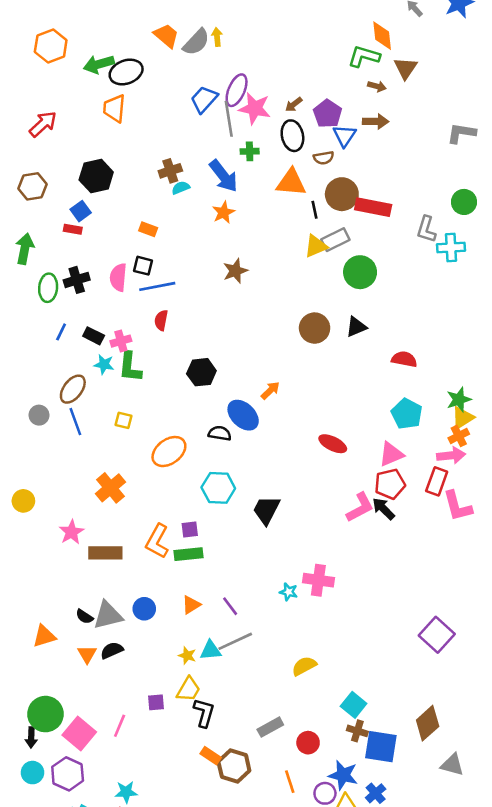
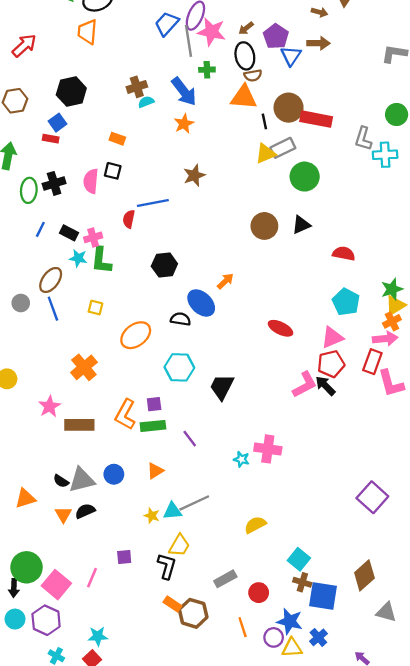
brown semicircle: (324, 158) -> (253, 75), moved
blue line: (157, 286) -> (153, 203), moved
purple line: (230, 606) -> (190, 439), moved
yellow trapezoid: (188, 689) -> (179, 545), moved

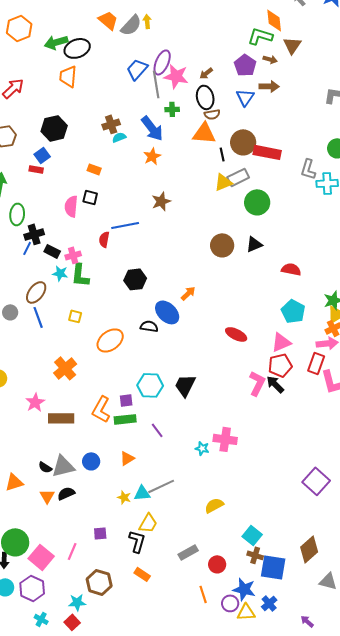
purple pentagon: (276, 36) -> (245, 65), moved
black cross: (54, 183) -> (34, 234), moved
cyan hexagon: (179, 367) -> (150, 385), moved
pink L-shape: (305, 385) -> (257, 383), turned -35
brown hexagon: (193, 613) -> (99, 582), moved

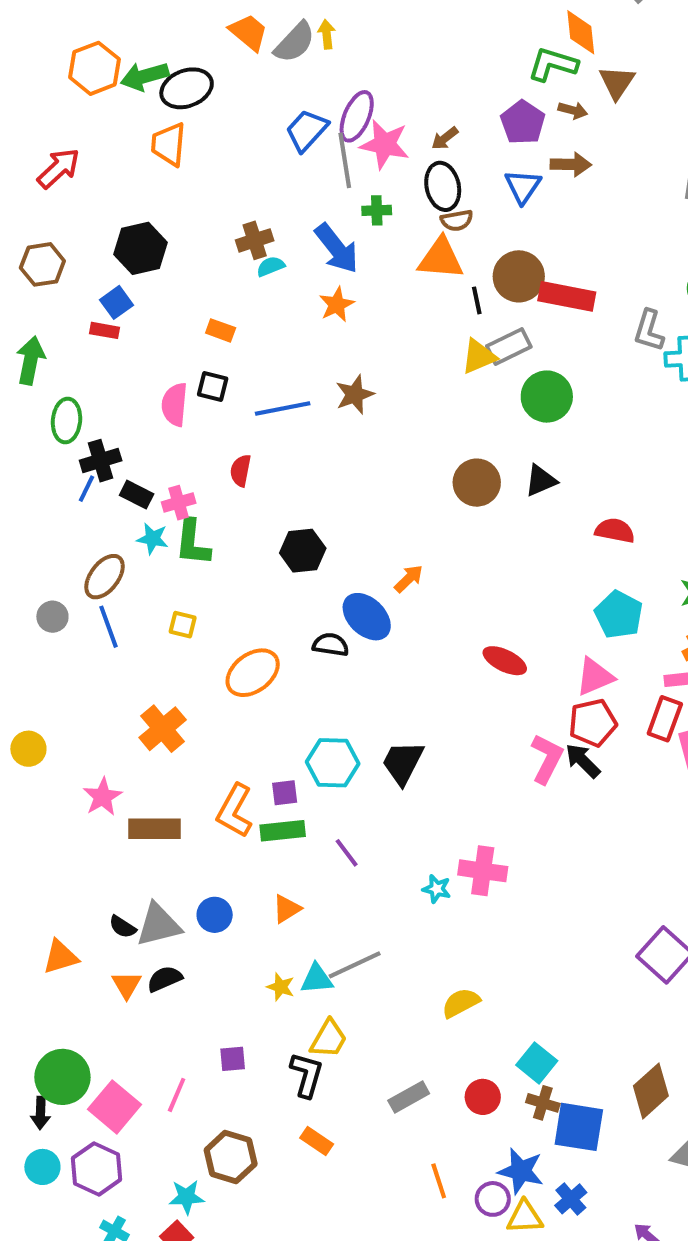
orange hexagon: (19, 28) -> (95, 68), moved
blue line: (125, 225) -> (283, 409), moved
red circle: (217, 564) -> (483, 1097), moved

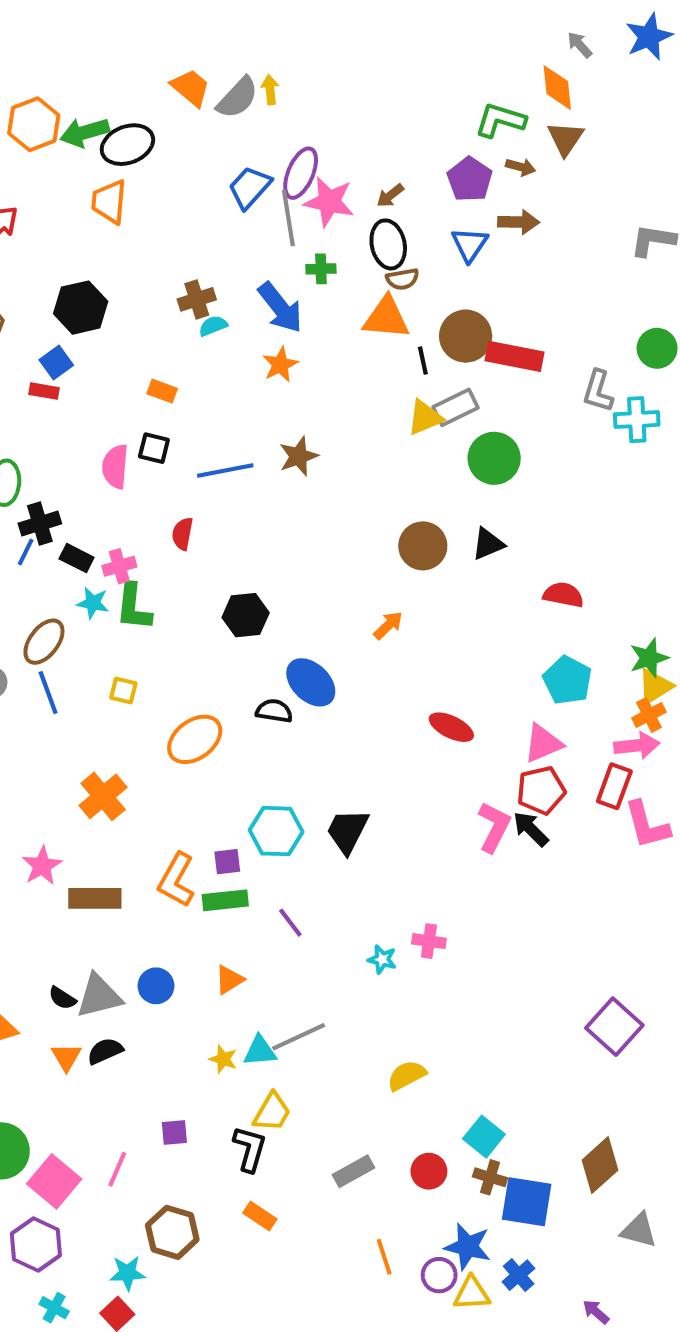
orange diamond: (581, 32) -> (557, 88), moved
orange arrow: (409, 579) -> (388, 625), moved
pink cross: (483, 871) -> (429, 941), size x0.7

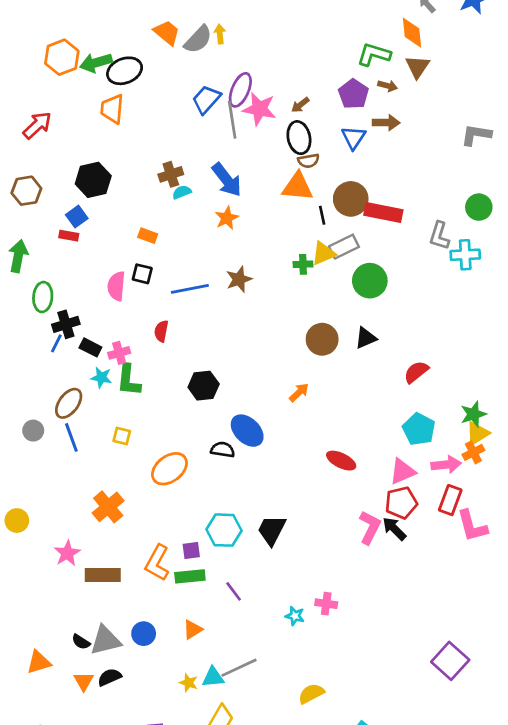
green cross: (321, 269) -> (303, 264), moved
red semicircle: (563, 595) -> (416, 372), turned -50
pink arrow: (637, 746) -> (446, 465), moved

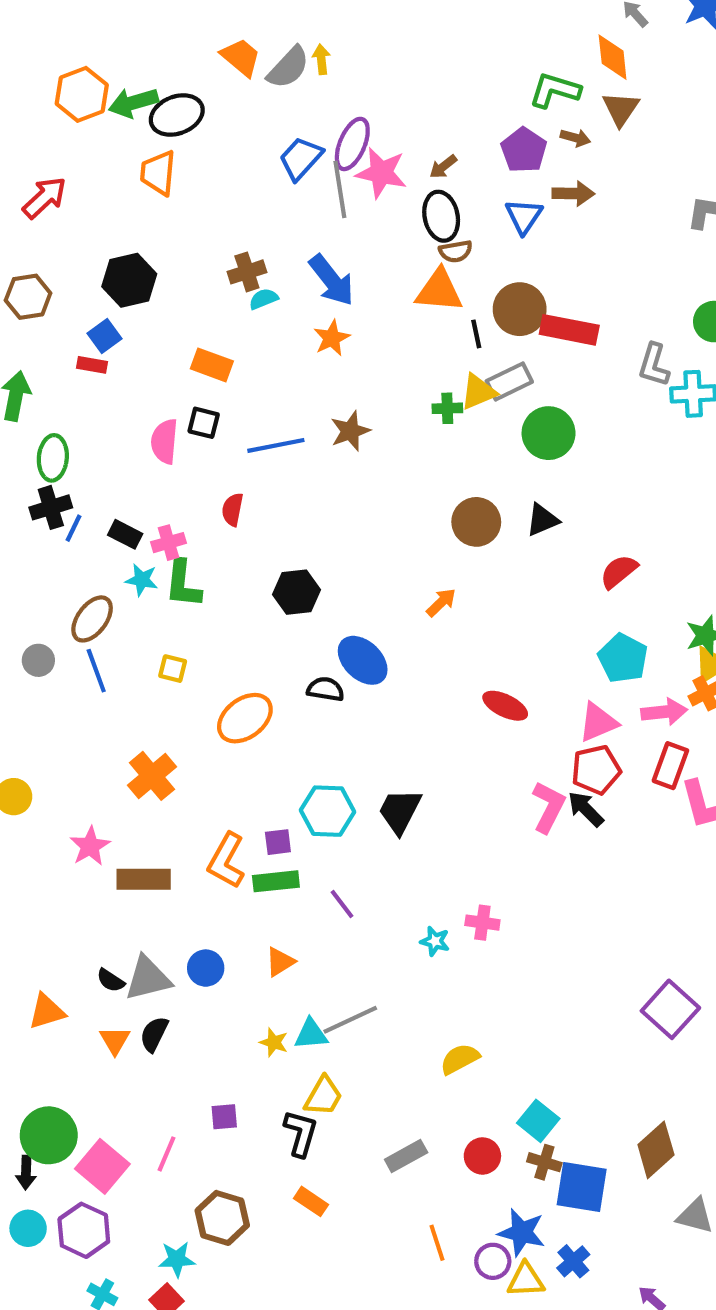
orange rectangle: (148, 236) -> (212, 365), size x1.4
black cross: (66, 324) -> (51, 507), moved
black semicircle: (110, 677) -> (154, 1034), turned -40

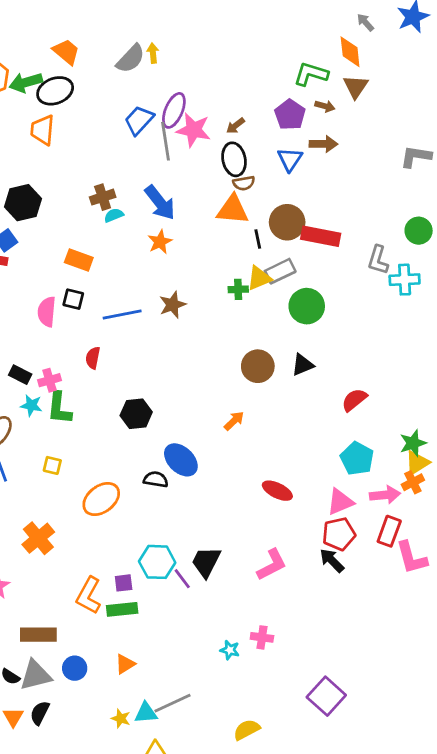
orange trapezoid: (241, 57) -> (66, 52), moved
pink L-shape: (549, 807) -> (272, 565), moved, turned 36
brown rectangle: (144, 879) -> (38, 635), moved
purple line: (342, 904) -> (182, 579), moved
purple square: (670, 1009) -> (326, 696), moved

